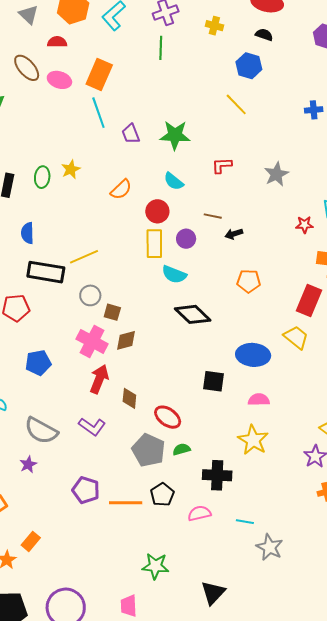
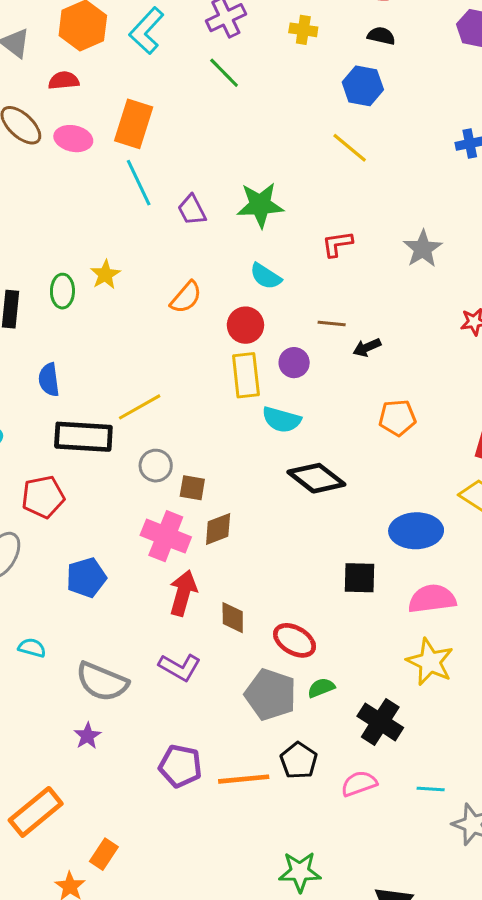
green line: (161, 48) -> (224, 73), turned -40
pink semicircle: (259, 400) -> (432, 599), size x1.4
black cross: (217, 475) -> (380, 722), turned 36

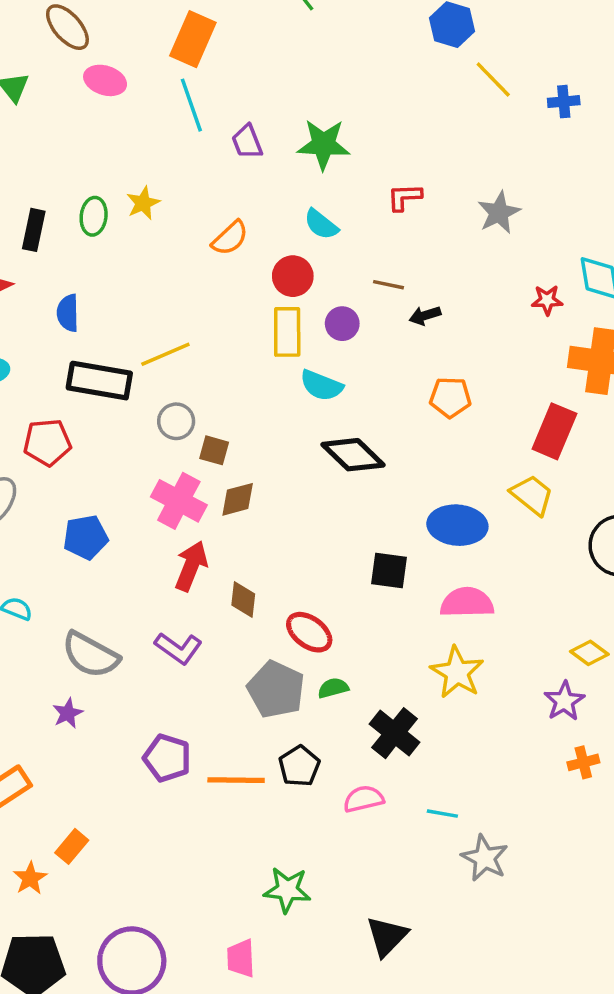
pink ellipse: (73, 139) -> (105, 80), moved
yellow line: (350, 148) -> (493, 80), moved

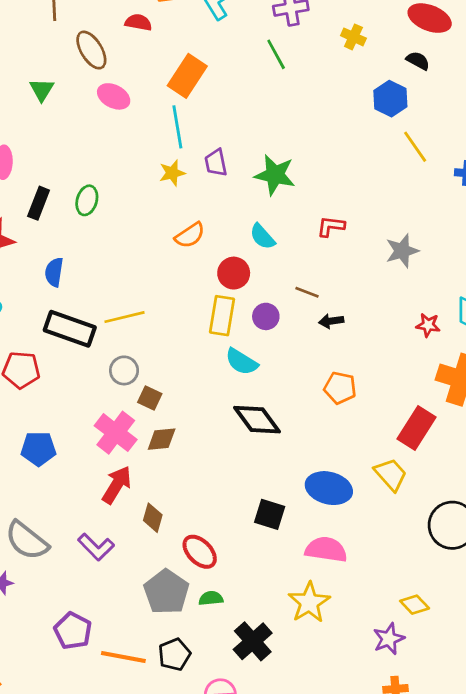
yellow star: (143, 203) -> (172, 173), moved

